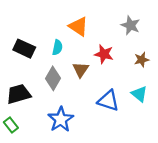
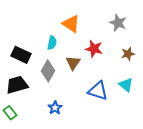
black rectangle: (24, 49) -> (21, 55), moved
blue star: (61, 119) -> (55, 108), size x0.6

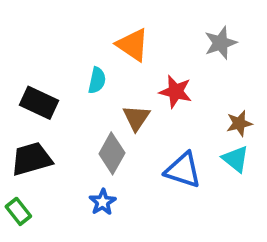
gray star: (118, 23) -> (221, 43), turned 30
brown star: (128, 54) -> (239, 123), moved
gray diamond: (48, 71) -> (112, 153), moved

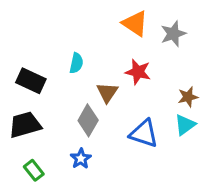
orange triangle: (133, 45) -> (135, 23), moved
cyan triangle: (236, 159) -> (185, 125), turned 45
green rectangle: (18, 211) -> (34, 170), moved

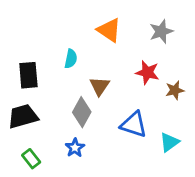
orange triangle: (135, 23) -> (109, 30), moved
red star: (138, 72) -> (147, 72), moved
black rectangle: (31, 81) -> (28, 75), turned 60
cyan triangle: (185, 125) -> (169, 142), moved

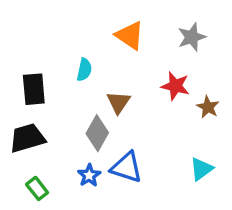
brown star: (175, 90) -> (208, 107), turned -30
blue triangle: (134, 124) -> (127, 167), moved

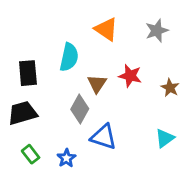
cyan semicircle: (84, 70) -> (69, 57), size x1.5
red star: (175, 86) -> (130, 76), moved
blue star: (89, 175) -> (66, 158), moved

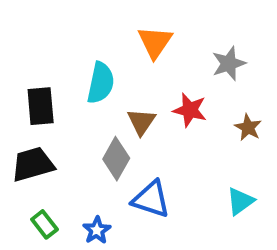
orange triangle: (106, 29) -> (155, 42), turned 30
gray star: (157, 31) -> (229, 63), moved

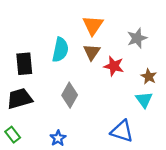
brown triangle: (141, 122) -> (92, 52), moved
blue triangle: (151, 199) -> (122, 131), moved
cyan triangle: (240, 201) -> (144, 100), moved, turned -30
green rectangle: (44, 224) -> (13, 135), moved

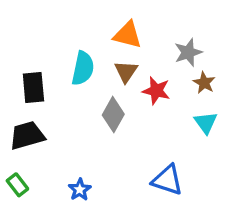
orange triangle: (93, 25) -> (128, 35), turned -50
brown star: (149, 76) -> (204, 83), moved
gray diamond: (70, 95) -> (113, 115), moved
cyan triangle: (144, 100) -> (206, 123), moved

